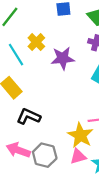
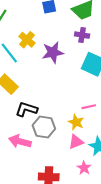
yellow star: (80, 135) -> (76, 122), size x0.7
gray hexagon: (45, 155) -> (44, 127), moved

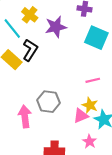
black L-shape: (26, 109) -> (30, 50), moved, turned 105
yellow star: (76, 122) -> (90, 105), moved
pink arrow: (20, 141) -> (25, 116), turned 70

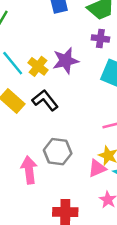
yellow cross: (30, 15) -> (38, 66), moved
black L-shape: (30, 50) -> (45, 100), moved, turned -70

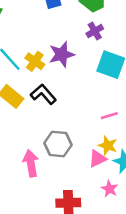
purple cross: (100, 38) -> (95, 31), turned -35

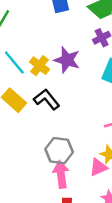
purple star: (62, 54) -> (67, 60), turned 30
pink arrow: (31, 163) -> (61, 174), moved

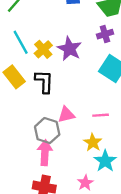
black L-shape: (47, 99) -> (44, 82), turned 30
pink triangle: (98, 167) -> (66, 115), moved

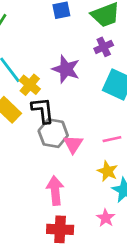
yellow cross: (43, 49) -> (30, 85), moved
pink triangle: (66, 115) -> (73, 144), turned -36
gray hexagon: (47, 131) -> (53, 133), moved

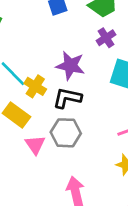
black L-shape: (43, 110) -> (67, 98), moved, turned -64
pink triangle: (73, 144) -> (35, 145), moved

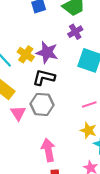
yellow cross: (35, 86) -> (26, 54), moved

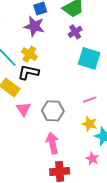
purple star: (47, 52) -> (34, 26), moved
black L-shape: (44, 77) -> (28, 72), moved
gray hexagon: (42, 104) -> (53, 111), moved

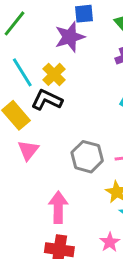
purple star: (34, 26) -> (70, 37), turned 30
gray hexagon: (53, 111) -> (87, 157), moved

